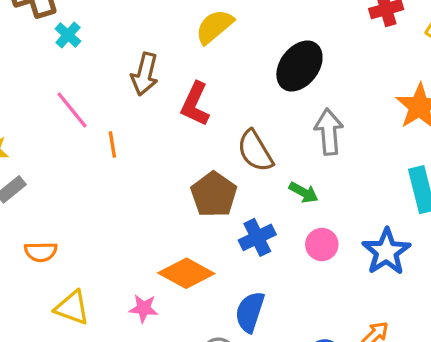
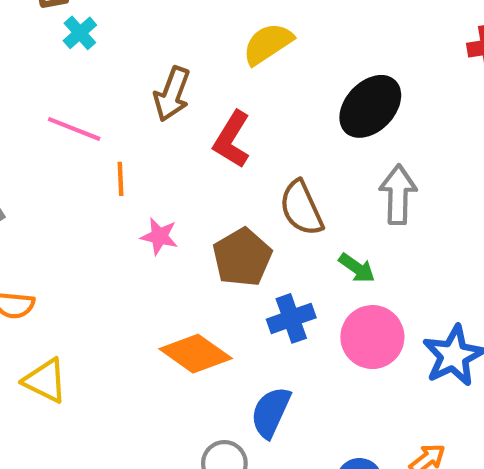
pink line: (72, 110) -> (74, 129), turned -36
pink circle: (322, 245) -> (372, 337), size x1.5
pink star: (144, 308) -> (159, 236), moved

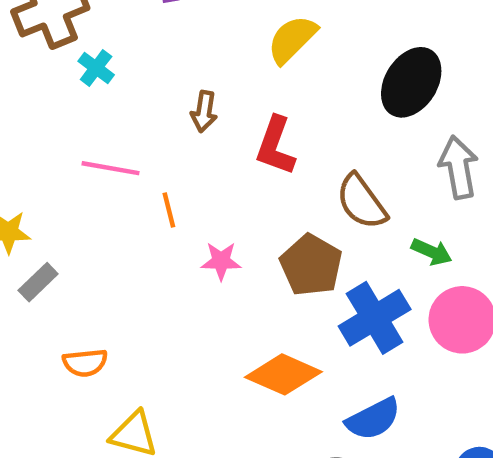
brown arrow: (172, 94) -> (204, 112), size x0.7
blue cross: (291, 318) -> (375, 318), size x1.4
blue semicircle: (271, 412) -> (373, 419), turned -130

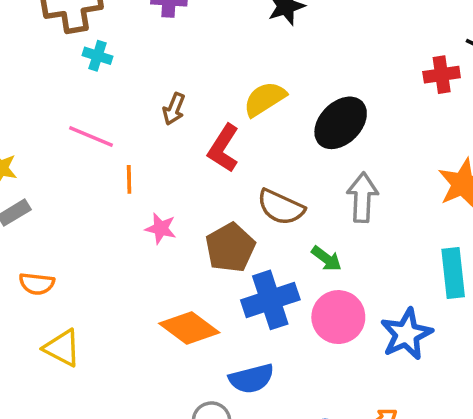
yellow semicircle: (292, 39) -> (265, 99), moved
cyan cross: (96, 68) -> (97, 56), turned -32
brown semicircle: (362, 202) -> (281, 207), turned -42

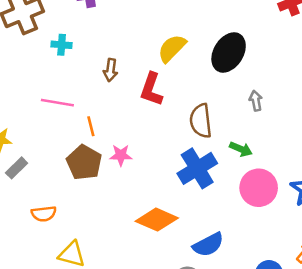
cyan cross: (97, 56) -> (62, 45), moved
gray arrow: (362, 197) -> (256, 101), size x0.6
brown semicircle: (281, 207) -> (201, 121), turned 72
brown pentagon: (230, 248) -> (84, 163), moved
blue cross: (270, 300) -> (197, 168), moved

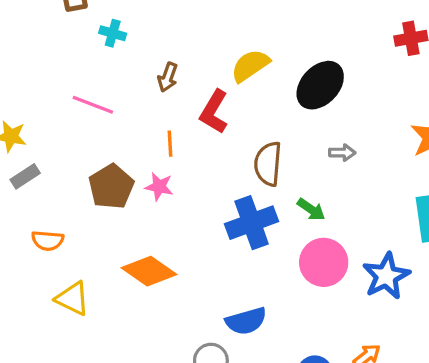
gray arrow: (256, 101) -> (342, 153), turned 90
orange line: (91, 126) -> (170, 144), moved
orange diamond: (157, 220) -> (149, 271), moved

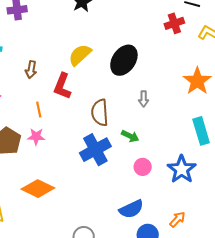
gray arrow: (342, 153) -> (144, 99), turned 98
pink circle: (324, 262) -> (143, 167), size x0.6
blue semicircle: (246, 321) -> (131, 209), moved

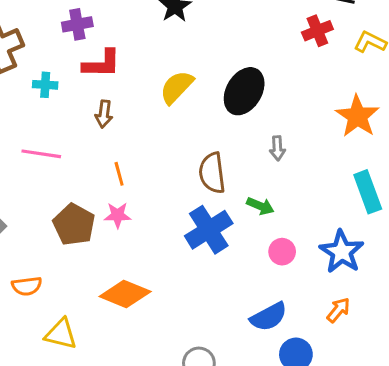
red L-shape: (62, 86) -> (102, 64), moved, turned -108
orange arrow: (177, 219) -> (338, 310), moved

